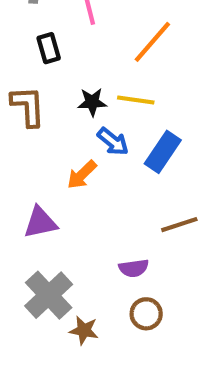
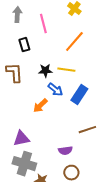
purple triangle: (40, 222) -> (21, 139), moved
gray cross: (49, 295) -> (24, 164), turned -30

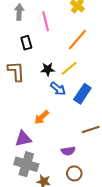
yellow line: (66, 70) -> (69, 68), turned -48
orange arrow: (40, 106) -> (42, 117), moved

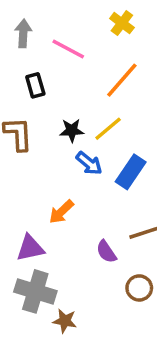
pink line: (46, 21) -> (68, 49), turned -48
purple semicircle: (68, 151) -> (106, 252), moved, turned 64
brown circle: (74, 173) -> (139, 288), moved

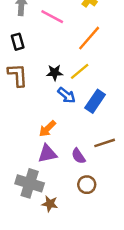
black rectangle: (35, 85) -> (18, 42), moved
purple triangle: (30, 248) -> (47, 154), moved
brown circle: (139, 288) -> (87, 185), moved

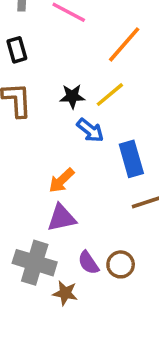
blue rectangle: (95, 101) -> (131, 159), moved, turned -50
purple semicircle: (78, 156) -> (88, 263), moved

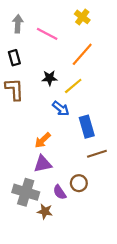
black star: (72, 96) -> (49, 78), moved
brown circle: (121, 264) -> (79, 183), moved

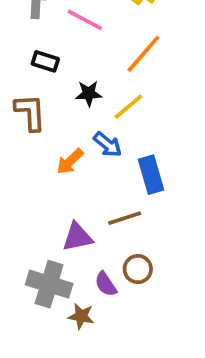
black rectangle: (14, 58) -> (45, 61), moved, turned -56
orange arrow: (43, 140) -> (70, 161), moved
brown line: (97, 154) -> (125, 218), moved

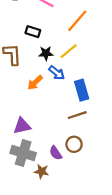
black rectangle: (45, 61) -> (33, 32), moved
black star: (89, 93) -> (46, 53), moved
brown line: (125, 218) -> (77, 115), moved
purple triangle: (77, 237) -> (22, 126), moved

